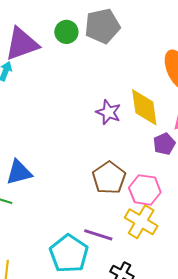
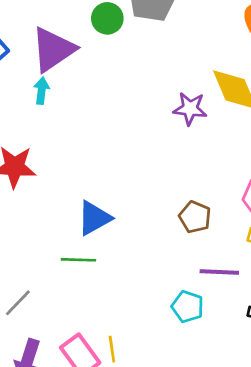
brown pentagon: (109, 178) -> (195, 217), moved, size x0.7
cyan pentagon: (69, 254) -> (188, 307), size x0.6

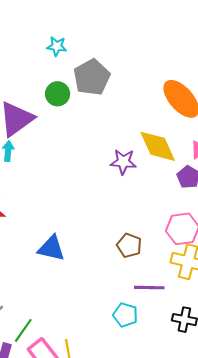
blue triangle: (94, 218) -> (51, 248), turned 44
green line: (78, 260) -> (23, 330), moved, turned -55

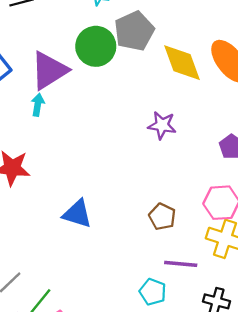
green circle: (58, 94) -> (96, 46), size x1.5
yellow diamond: (158, 146) -> (182, 63), moved

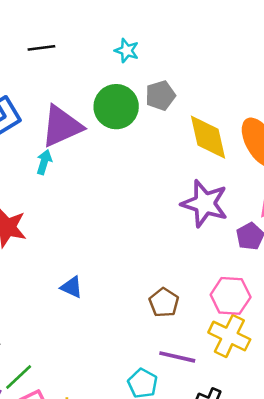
gray pentagon: (134, 31) -> (160, 95), size x0.7
purple star: (162, 125) -> (205, 203), moved, size x1.5
blue triangle: (77, 214) -> (72, 287), size x0.7

